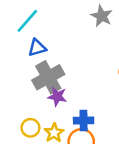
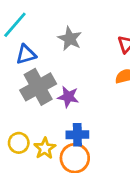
gray star: (102, 16) -> (70, 39), moved
purple star: (57, 97) -> (68, 97), moved

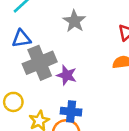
blue triangle: (26, 54) -> (21, 39), moved
yellow circle: (19, 143) -> (13, 102), moved

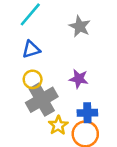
gray cross: (40, 63) -> (42, 100), moved
yellow circle: (13, 102) -> (33, 79), moved

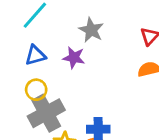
purple star: (79, 79) -> (74, 58), moved

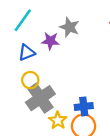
purple star: (74, 58) -> (50, 41), moved

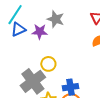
blue triangle: (27, 52) -> (18, 29), moved
yellow circle: (30, 80) -> (48, 64), moved

